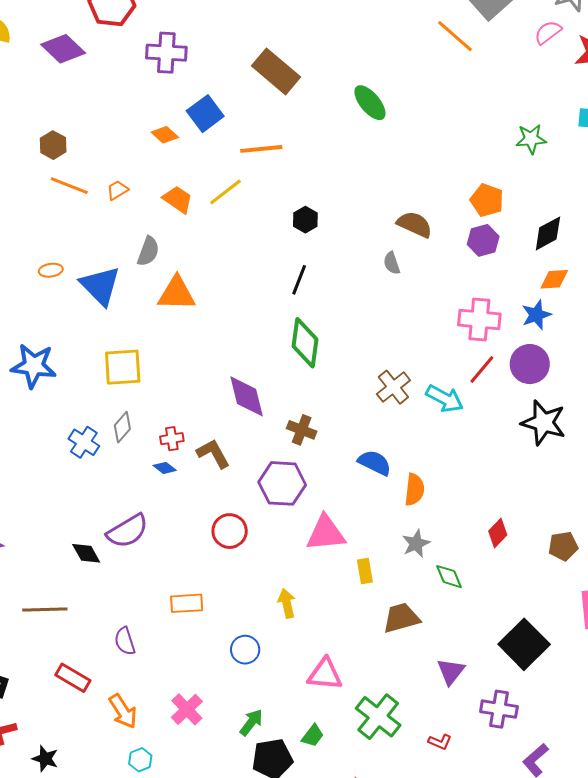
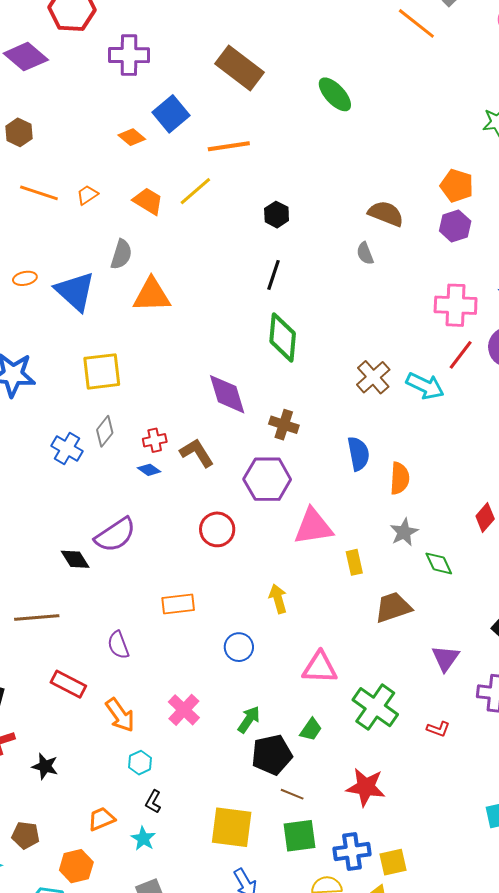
brown hexagon: (53, 145) -> (19, 132), moved
blue semicircle: (375, 463) -> (358, 454), turned 56

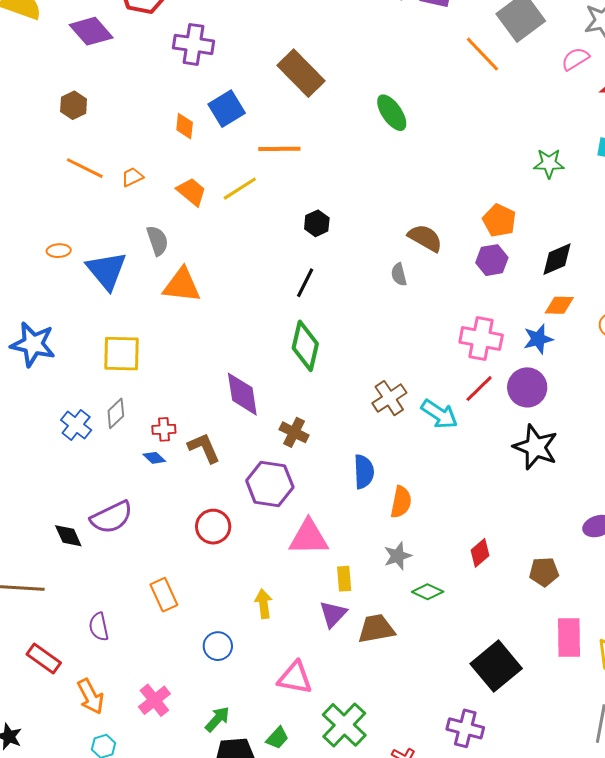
orange diamond: (132, 137) -> (185, 126), turned 48
gray semicircle: (121, 254) -> (157, 241), turned -44
green diamond: (439, 563) -> (428, 592), turned -48
orange rectangle: (178, 604) -> (164, 595), turned 64
purple triangle: (445, 658) -> (333, 614), moved

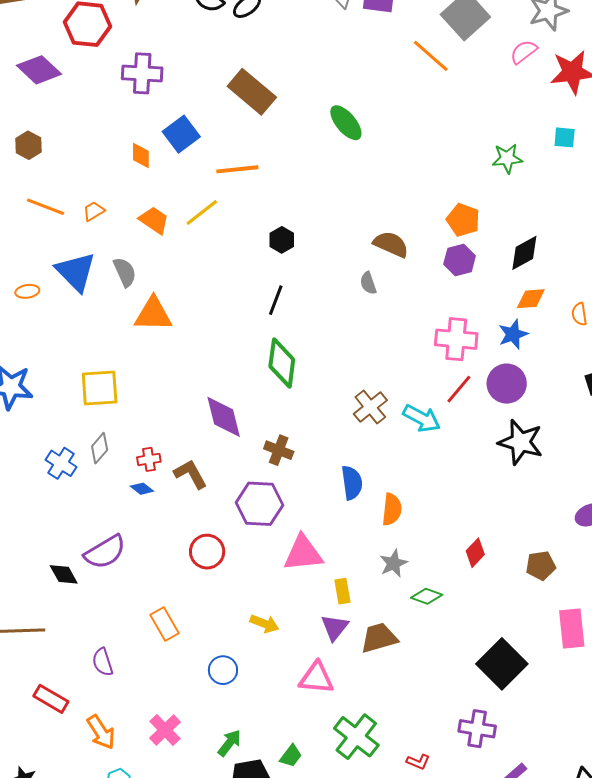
blue triangle: (107, 271) -> (76, 272), moved
yellow arrow: (263, 604) -> (264, 624), turned 124
pink triangle: (295, 678) -> (316, 678), moved

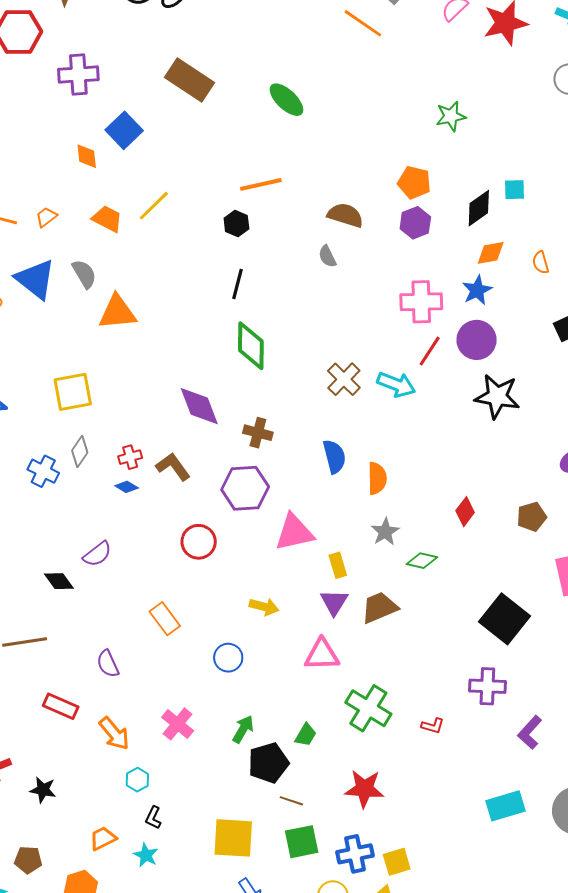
cyan square: (565, 137) -> (514, 190), moved
orange line: (237, 169) -> (261, 184), moved
purple semicircle: (105, 552) -> (97, 554), size x0.7

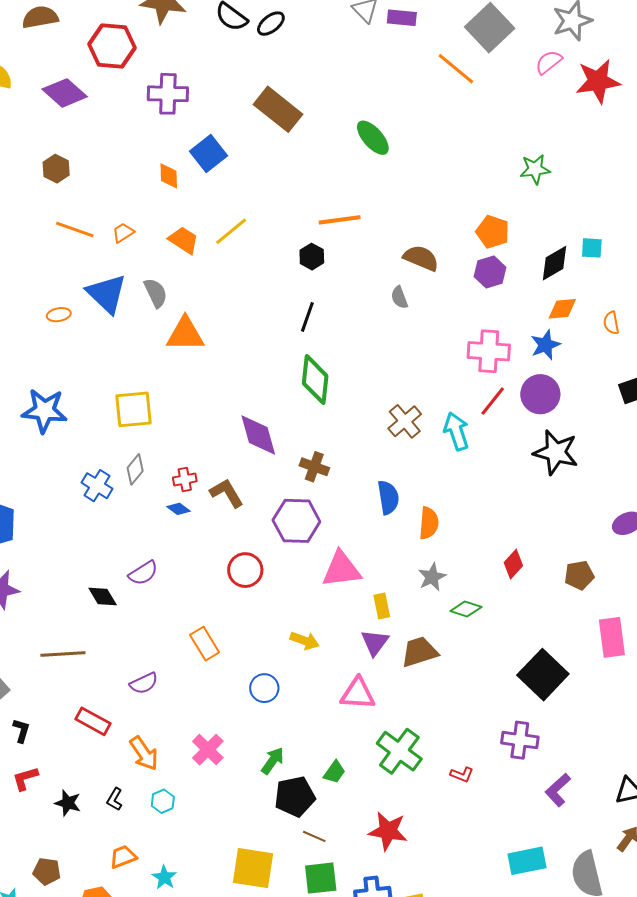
cyan arrow: (396, 384) -> (456, 431), turned -135
purple semicircle: (108, 664) -> (144, 683), turned -96
black L-shape: (153, 818) -> (115, 799), moved

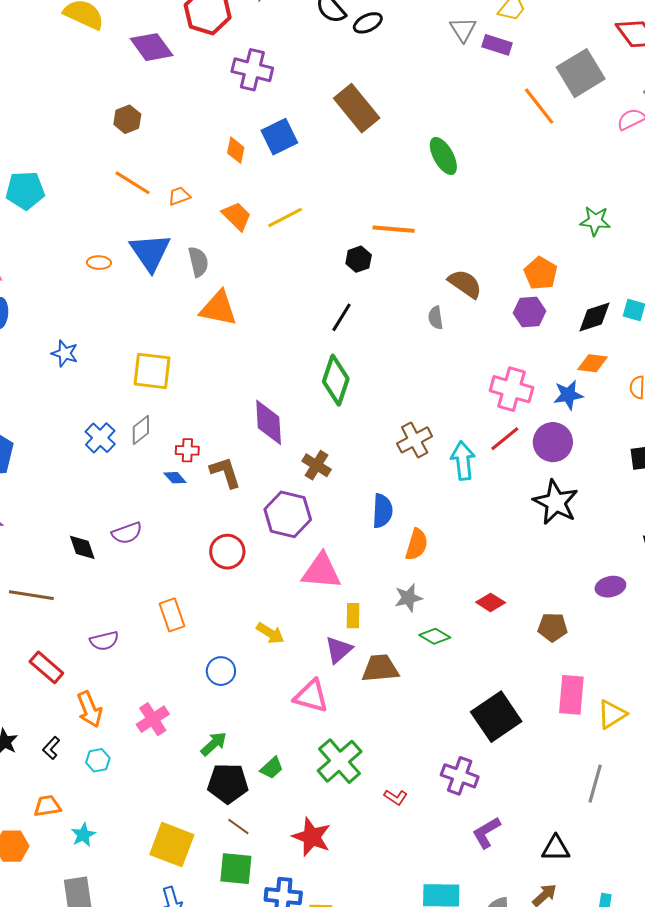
blue star: (44, 411) -> (65, 353), size x0.6
red diamond: (513, 564) -> (491, 602), turned 68

